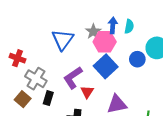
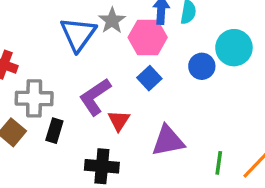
gray star: (93, 32) -> (112, 21), moved
blue square: (106, 66) -> (149, 78), size x0.6
gray cross: (36, 79) -> (34, 98), turned -30

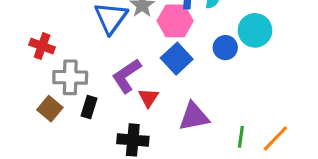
blue square: (149, 78) -> (177, 59), size x1.4

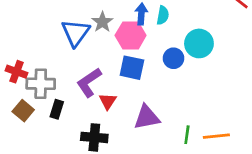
red cross: (42, 46) -> (17, 72), moved
blue square: (177, 59) -> (132, 68), turned -35
orange line: (275, 138) -> (216, 136), turned 40

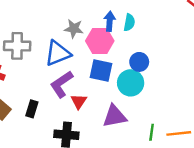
gray star: (102, 22) -> (74, 29), turned -30
blue triangle: (76, 33) -> (58, 53), moved, turned 32
cyan circle: (199, 43) -> (131, 83), moved
gray cross: (41, 84) -> (17, 46), moved

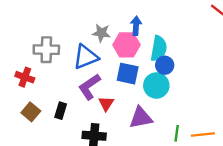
cyan semicircle: (129, 22) -> (159, 48), moved, size x1.5

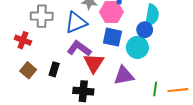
cyan semicircle: (159, 48) -> (152, 15), moved
purple L-shape: (89, 87) -> (79, 48), turned 70
red triangle: (106, 103) -> (94, 63), size x1.5

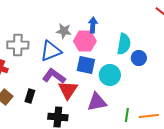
blue circle: (145, 30) -> (139, 58), moved

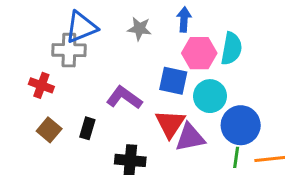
pink hexagon: (85, 41) -> (199, 53), moved
blue triangle: (51, 51) -> (81, 27), moved
blue circle: (139, 58) -> (241, 125), moved, size x1.6
red triangle: (68, 90) -> (170, 124), moved

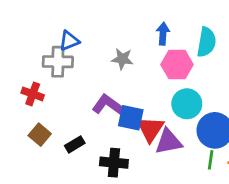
blue triangle: (81, 27) -> (69, 41), size x0.7
gray star: (139, 29) -> (122, 59), moved
cyan semicircle: (231, 49) -> (206, 42), moved
blue square: (173, 81) -> (131, 118), moved
black rectangle: (87, 128) -> (75, 144), moved, turned 42

